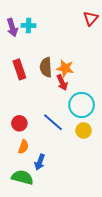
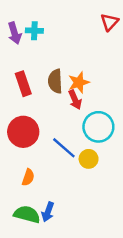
orange star: (65, 68) -> (79, 82), turned -30
red circle: (19, 123) -> (23, 132), moved, size x1.6
yellow circle: (84, 130) -> (89, 159), moved
blue arrow: (40, 162) -> (48, 212), moved

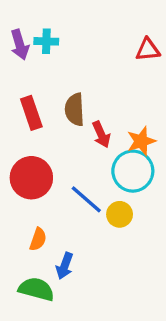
red triangle: (110, 22) -> (148, 50), moved, turned 42
orange star: (79, 82) -> (141, 141), moved
blue arrow: (48, 212) -> (65, 266), moved

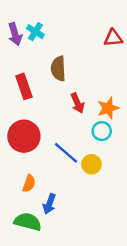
cyan cross: (46, 41) -> (35, 32), turned 30
brown semicircle: (75, 110) -> (58, 69), moved
cyan circle: (133, 171) -> (102, 131), size x0.6

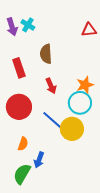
red arrow: (77, 103) -> (51, 86), moved
cyan circle: (102, 131) -> (80, 103), size x1.5
yellow circle: (92, 164) -> (72, 129), size x1.5
green semicircle: (28, 222) -> (22, 174), turned -75

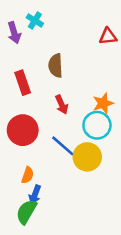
cyan cross: (28, 25) -> (35, 21), moved
blue arrow: (39, 160) -> (35, 195), moved

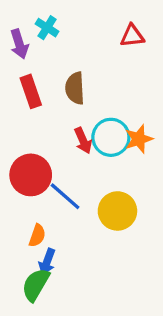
red triangle: (108, 36) -> (132, 36), moved
red rectangle: (23, 83) -> (31, 91), moved
cyan circle: (97, 125) -> (111, 137), moved
blue line: (63, 146) -> (65, 196), moved

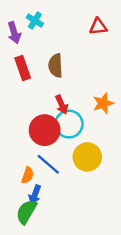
cyan circle: (111, 137) -> (69, 124), moved
red circle: (31, 175) -> (45, 130), moved
blue line: (65, 196) -> (48, 164), moved

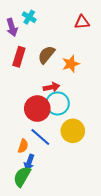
brown semicircle: (56, 66) -> (46, 55), turned 42
red rectangle: (23, 68) -> (19, 57), turned 36
orange star: (103, 103) -> (71, 64), moved
red arrow: (62, 105) -> (51, 87), turned -77

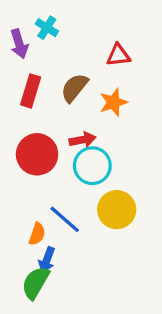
red triangle: (82, 22) -> (118, 55), moved
red circle: (37, 109) -> (37, 154), moved

